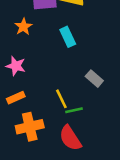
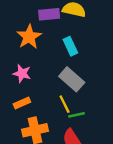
orange star: (23, 27) -> (29, 37), size x1.5
gray rectangle: (94, 79) -> (72, 79), moved, size x1.5

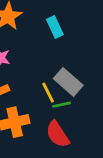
gray rectangle: (72, 79) -> (68, 82), moved

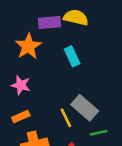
green line: (62, 105) -> (98, 133), moved

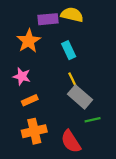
orange rectangle: (21, 116) -> (30, 100), moved
yellow line: (66, 118) -> (73, 81), moved

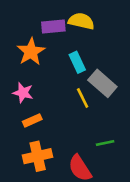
gray rectangle: (80, 97) -> (102, 83), moved

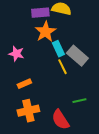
orange star: (31, 52) -> (45, 32), moved
cyan rectangle: (77, 62) -> (58, 49), moved
pink star: (23, 93) -> (16, 54), moved

